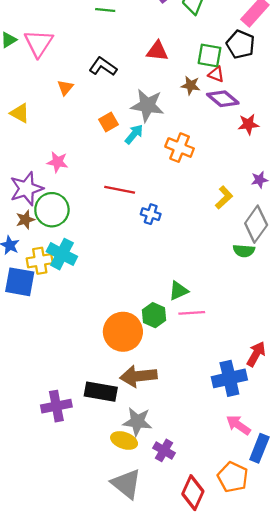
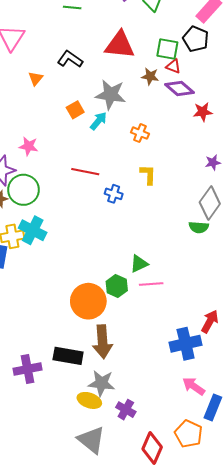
red triangle: (157, 51) -> (120, 45), size x1.5
orange cross: (180, 148) -> (140, 133), size x0.7
yellow L-shape: (224, 197) -> (148, 175), moved, turned -45
brown arrow: (138, 376) -> (102, 342), turned -88

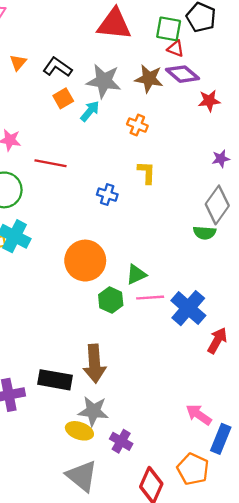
black L-shape: (70, 59) -> (57, 67), moved
brown star: (150, 76) -> (149, 79), moved, size x1.4
red line: (85, 172) -> (50, 163), moved
orange circle: (88, 301) -> (85, 261), moved
blue cross: (186, 344) -> (188, 308), moved, turned -36

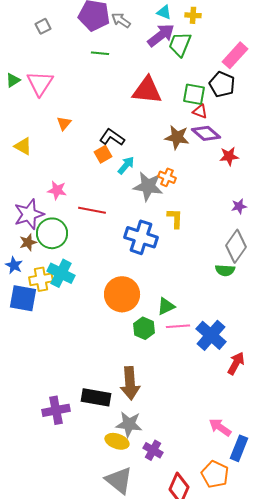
black L-shape: (57, 67) -> (112, 137), moved
gray star: (104, 81) -> (148, 186), moved
blue cross: (107, 195) -> (141, 237), size x1.8

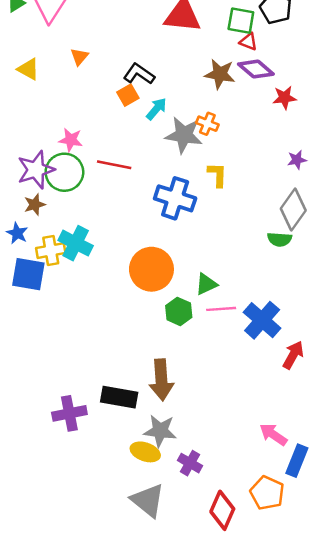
yellow triangle: (23, 146) -> (28, 69), moved
green circle: (52, 233) -> (64, 172), moved

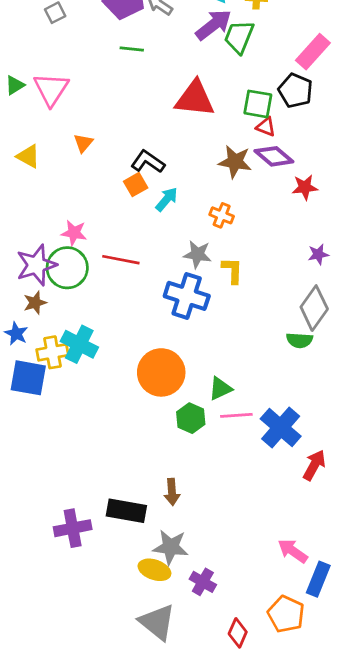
gray star: (184, 135) -> (197, 254), moved, size x0.7
brown arrow: (161, 380) -> (172, 492), size x0.6
red diamond: (222, 510) -> (238, 633), size x0.7

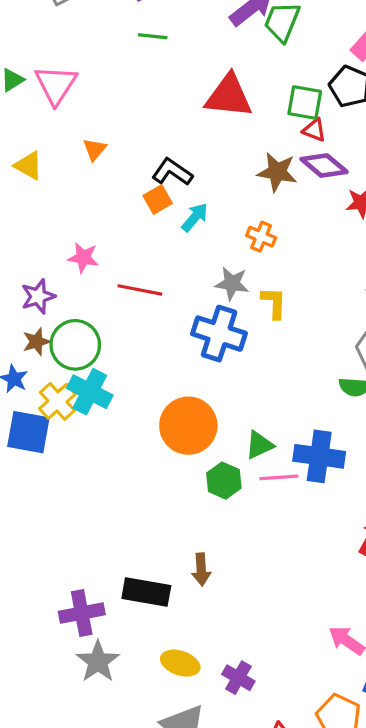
purple star: (36, 265) -> (38, 296), size x0.7
green circle: (67, 268) -> (75, 345), moved
yellow cross: (52, 352) -> (57, 401), turned -32
blue cross: (281, 428) -> (319, 456), moved, turned -33
gray star: (171, 547) -> (98, 661), moved, turned 30

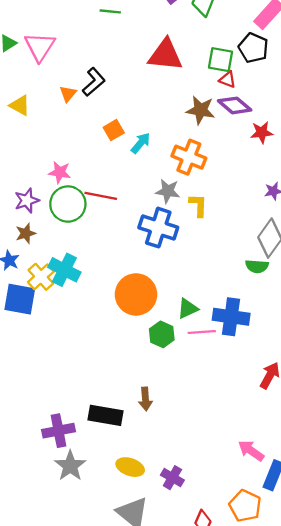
black L-shape: (172, 172) -> (94, 82), moved, turned 104
orange cross: (261, 237) -> (189, 157), size x1.6
green circle: (75, 345) -> (68, 204), moved

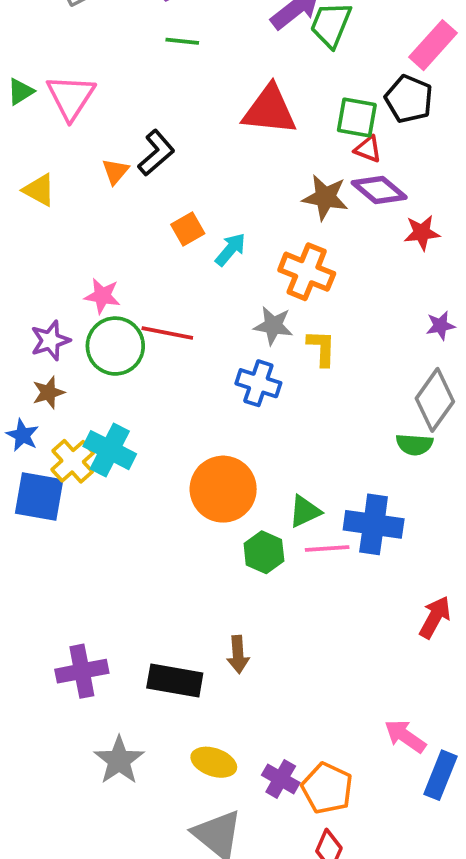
blue cross: (158, 228) -> (258, 383), size x0.7
purple cross: (59, 431) -> (82, 671), moved
orange pentagon: (245, 506) -> (327, 788), moved

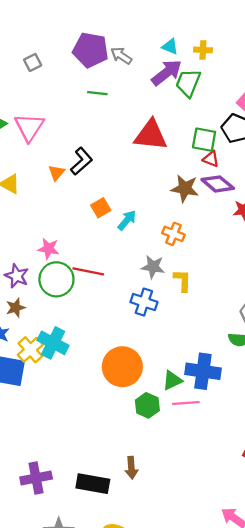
orange cross: (307, 272) -> (173, 234), size x0.7
purple star: (50, 340) -> (17, 276), turned -30
blue cross: (374, 524) -> (203, 371), moved

